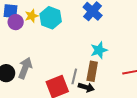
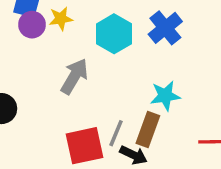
cyan hexagon: (51, 18) -> (114, 34), moved
gray arrow: (25, 68) -> (74, 76), moved

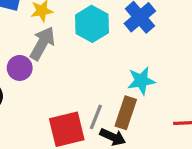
purple circle: (32, 25) -> (20, 68), moved
gray arrow: (74, 76) -> (42, 43), moved

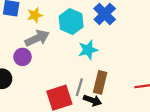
gray arrow: (42, 43) -> (37, 38), turned 40
cyan star: (141, 81) -> (88, 50), moved

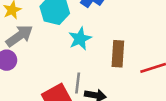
brown rectangle: (100, 82) -> (118, 54), moved

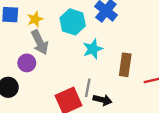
gray arrow: (19, 36) -> (40, 42), turned 95

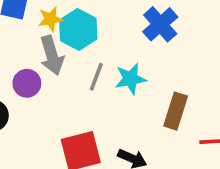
cyan hexagon: (73, 22) -> (78, 29), moved
gray line: (88, 88) -> (96, 77), moved

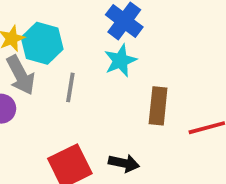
cyan star: (130, 79) -> (120, 61), moved

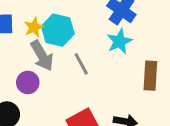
gray line: (70, 87) -> (81, 64), turned -35

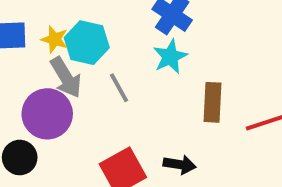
yellow star: (34, 27) -> (54, 39), turned -30
purple circle: (28, 82) -> (47, 114), size x1.6

